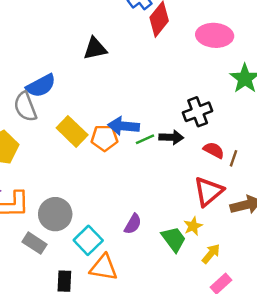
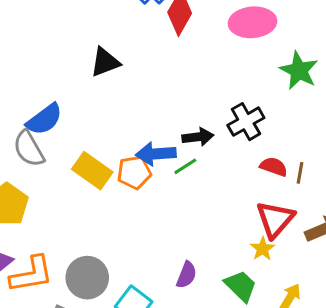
black arrow: (171, 137) -> (198, 137), moved
yellow star: (193, 226) -> (263, 249), moved

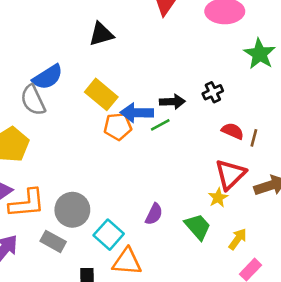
black cross: (246, 122) -> (213, 92), size x0.7
yellow rectangle: (92, 171) -> (101, 94), moved

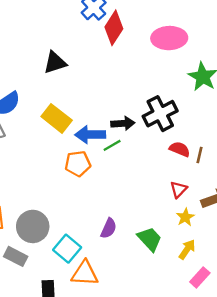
black cross: (213, 92) -> (160, 114), size x1.8
orange pentagon: (118, 127) -> (78, 164), moved
red triangle: (230, 174) -> (179, 189), size x0.6
yellow star: (218, 198) -> (185, 217), moved

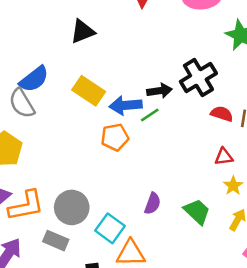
red triangle: (179, 189) -> (224, 157), turned 42

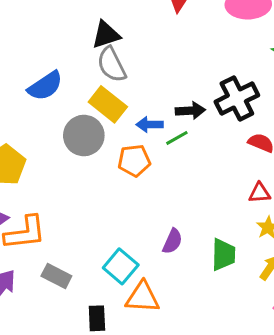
gray semicircle: (22, 103) -> (112, 65), moved
blue arrow: (126, 105) -> (150, 124), size x0.7
gray circle: (72, 207) -> (84, 136), moved
green trapezoid: (197, 212) -> (223, 255), turned 44

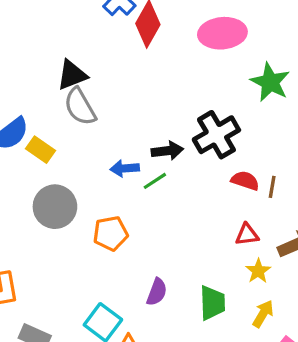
yellow rectangle: (108, 104) -> (40, 150), moved, size x0.7
gray circle: (84, 136) -> (55, 207), moved
orange pentagon: (134, 161) -> (111, 233), moved

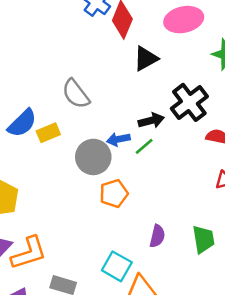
black triangle: (72, 75) -> (146, 59), moved
yellow rectangle: (40, 150) -> (48, 133), turned -50
gray circle: (55, 207) -> (93, 157), moved

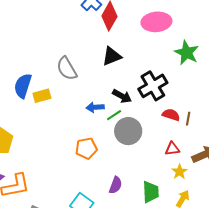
black triangle: (146, 59) -> (112, 56), moved
black arrow: (151, 121) -> (122, 96), turned 36
blue semicircle: (22, 123) -> (23, 86), turned 145
gray circle: (93, 157) -> (128, 131), moved

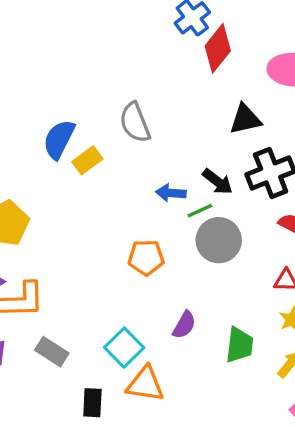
black triangle: (112, 56) -> (245, 119), moved
yellow rectangle: (42, 96) -> (87, 160), turned -30

